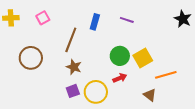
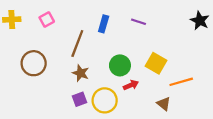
green circle: (120, 56) -> (120, 65), moved
yellow square: (143, 58) -> (156, 63), turned -30

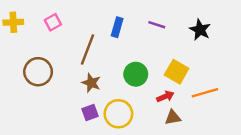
black star: (200, 21) -> (200, 30), moved
red arrow: (131, 85) -> (165, 96), moved
brown triangle: (164, 104) -> (173, 117), moved, turned -48

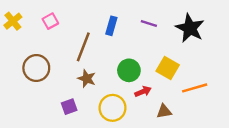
yellow cross: (13, 22) -> (13, 21), turned -36
black star: (200, 30) -> (190, 28), size x1.4
red arrow: (165, 96) -> (143, 91), moved
purple square: (90, 113) -> (69, 107), moved

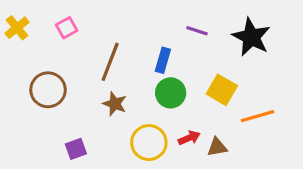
blue rectangle: (111, 26) -> (163, 60), moved
red arrow: (143, 91) -> (189, 138), moved
purple square: (69, 107) -> (76, 149), moved

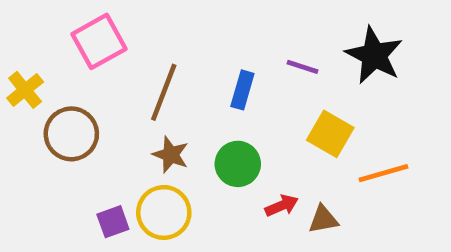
yellow cross: (17, 28) -> (25, 90), moved
pink square: (67, 28) -> (99, 41), size x1.6
purple line: (197, 31) -> (303, 67), moved
green circle: (171, 93) -> (238, 164), moved
yellow circle: (149, 143) -> (164, 212), moved

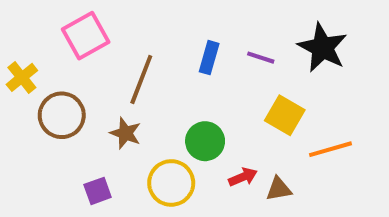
blue rectangle: (242, 90) -> (209, 58), moved
brown star: (171, 155) -> (125, 133), moved
yellow circle: (164, 212) -> (171, 183), moved

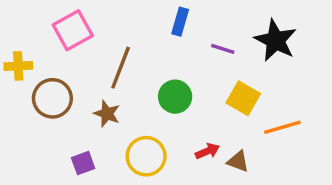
blue rectangle: (209, 58) -> (180, 22), moved
yellow cross: (22, 77) -> (18, 66), turned 36
green circle: (205, 141) -> (175, 97), moved
brown triangle: (279, 189) -> (238, 161), turned 30

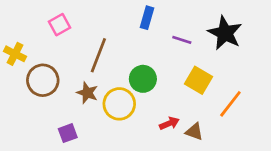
pink square: (73, 30) -> (59, 25), size x0.7
yellow cross: (18, 66) -> (15, 54), turned 30
orange line: (282, 127) -> (230, 104), turned -36
yellow circle: (146, 156) -> (119, 104), moved

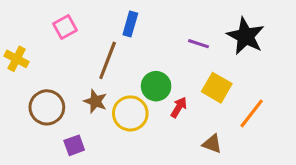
blue rectangle: (147, 18) -> (130, 24), moved
brown circle: (43, 80) -> (47, 107), moved
red arrow: (169, 123) -> (179, 107), moved, turned -36

